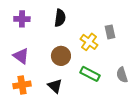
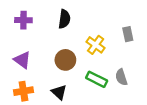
gray rectangle: (110, 32) -> (128, 34), moved
gray semicircle: (122, 75) -> (121, 77), moved

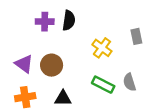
purple cross: (23, 20) -> (45, 22), moved
brown circle: (65, 60) -> (52, 65), moved
black triangle: (59, 92) -> (63, 98), turned -42

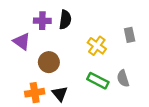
purple triangle: (24, 64) -> (22, 41), moved
orange cross: (25, 97) -> (35, 93), moved
black triangle: (63, 98) -> (60, 94), turned 49

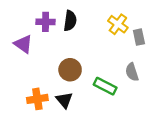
yellow cross: (97, 46) -> (118, 24), moved
brown circle: (49, 62) -> (70, 70), moved
gray semicircle: (123, 78) -> (132, 72), moved

